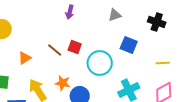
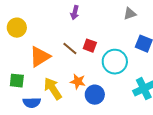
purple arrow: (70, 12) -> (75, 13), moved
orange triangle: (25, 58) -> (40, 57), size x1.6

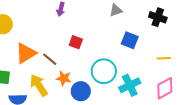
brown line: (70, 49) -> (50, 59), moved
cyan circle: (115, 62) -> (104, 71), moved

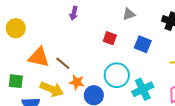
red square: (76, 42) -> (110, 38), moved
orange triangle: (26, 53) -> (39, 57), turned 45
yellow arrow: (39, 85) -> (52, 89), turned 145

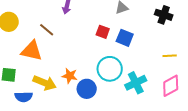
blue square: (143, 44) -> (125, 38), moved
brown line: (63, 63) -> (47, 30), moved

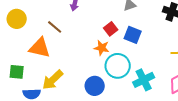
red square: (103, 32) -> (111, 29), turned 32
orange star: (70, 76) -> (102, 48), moved
yellow arrow: (45, 83) -> (53, 80), turned 115

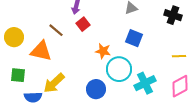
yellow circle: (17, 19) -> (14, 37), moved
red square: (111, 29) -> (83, 24), moved

